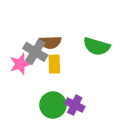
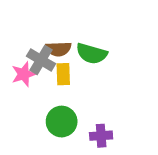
green semicircle: (97, 46) -> (92, 54), moved
purple cross: (75, 105) -> (101, 136), moved, turned -30

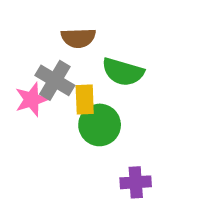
brown semicircle: (58, 49) -> (78, 38), moved
green circle: (62, 122) -> (100, 125), moved

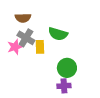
brown semicircle: (78, 38) -> (23, 18), moved
green circle: (100, 125) -> (67, 68), moved

